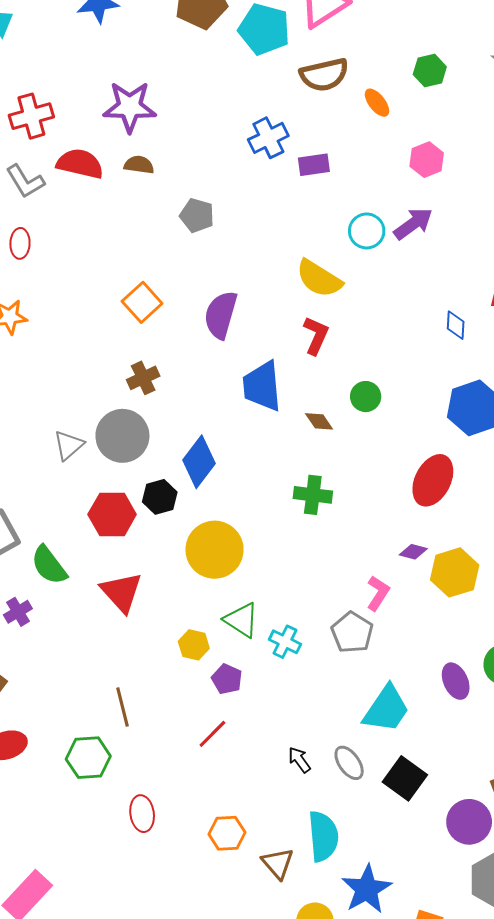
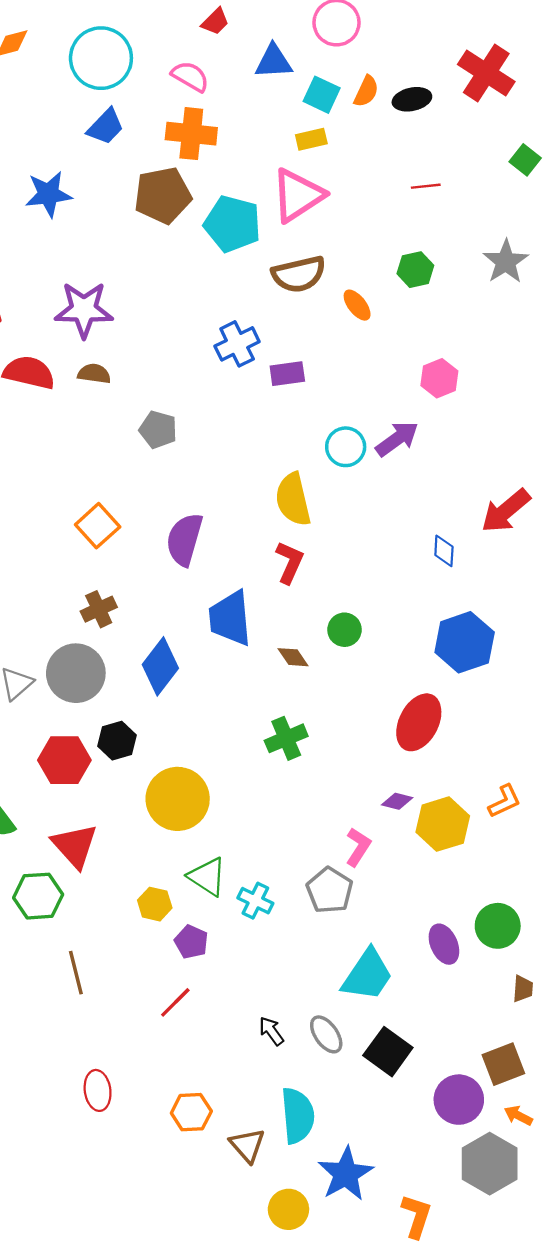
pink hexagon: (427, 160) -> (439, 378), moved
yellow semicircle: (319, 279) -> (293, 499), turned 45
blue diamond: (199, 462) -> (160, 666), moved
green cross: (313, 495) -> (286, 738), turned -30
green hexagon: (88, 758) -> (38, 896), moved

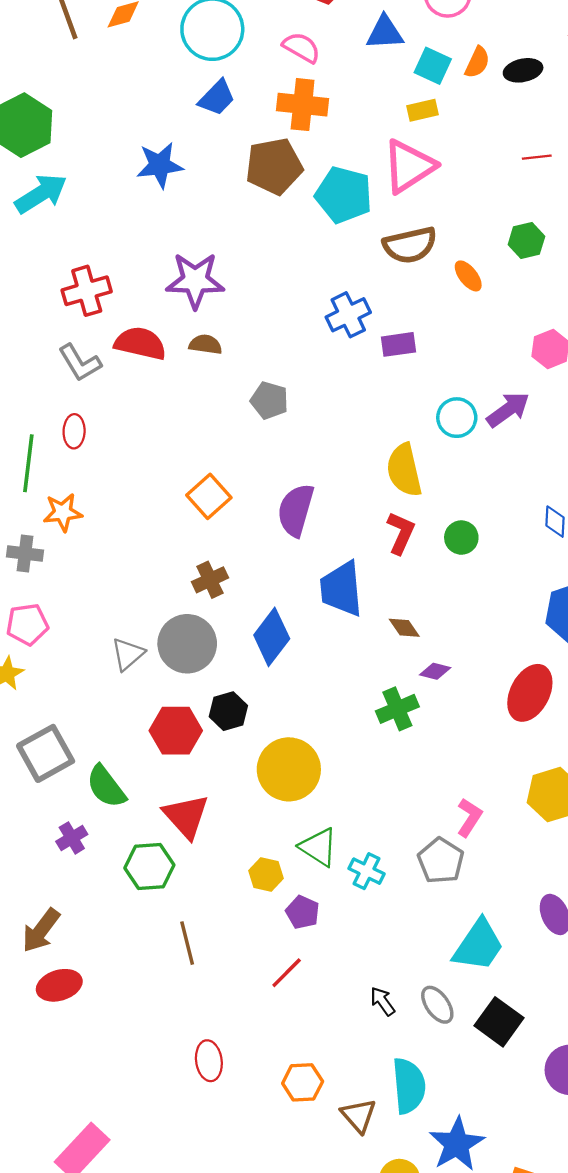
green circle: (344, 630) -> (461, 538), moved
purple diamond: (397, 801) -> (435, 671), moved

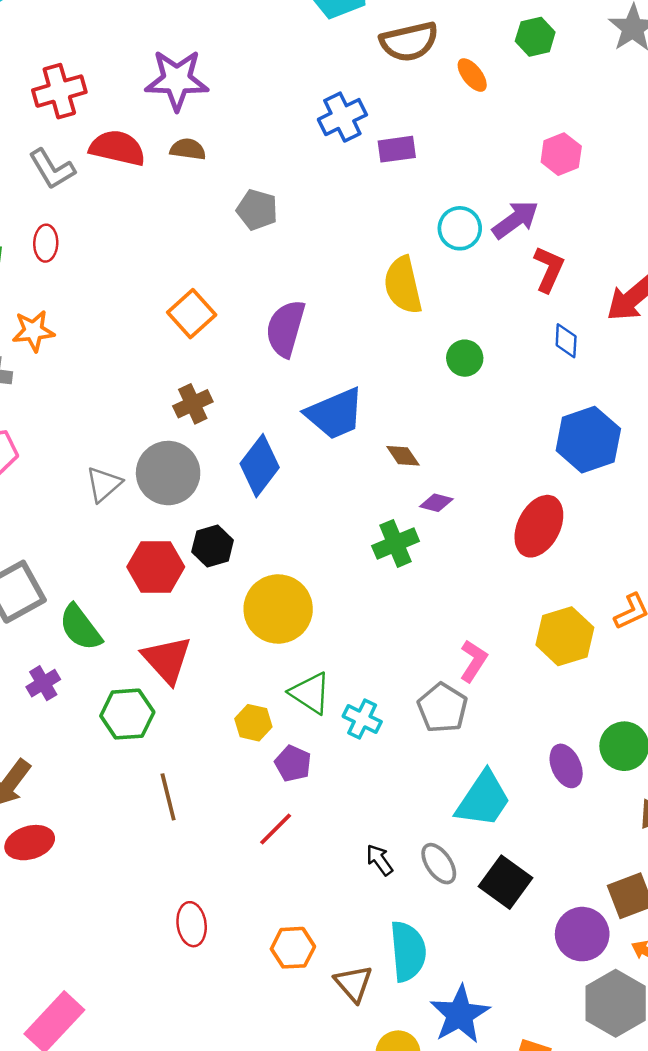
red L-shape: (401, 533) -> (549, 269), moved
blue trapezoid: (341, 589) -> (335, 414), turned -108

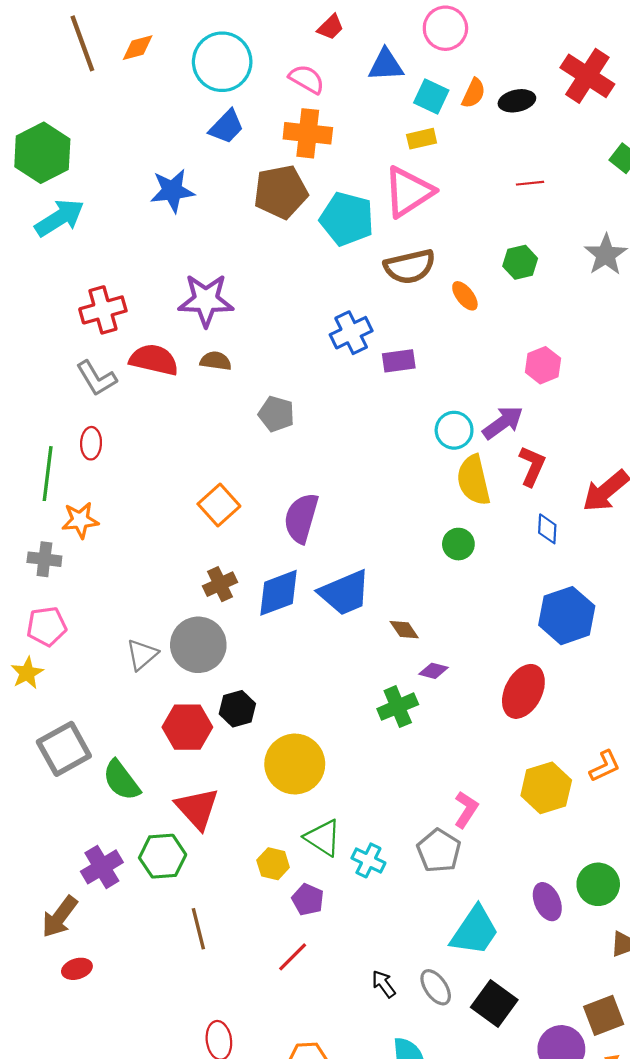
yellow semicircle: (403, 285) -> (474, 480), moved
blue diamond: (260, 466) -> (279, 593), moved, turned 32
purple cross: (43, 683) -> (102, 867), moved, size x1.4
red ellipse: (30, 843) -> (77, 969), size x0.7

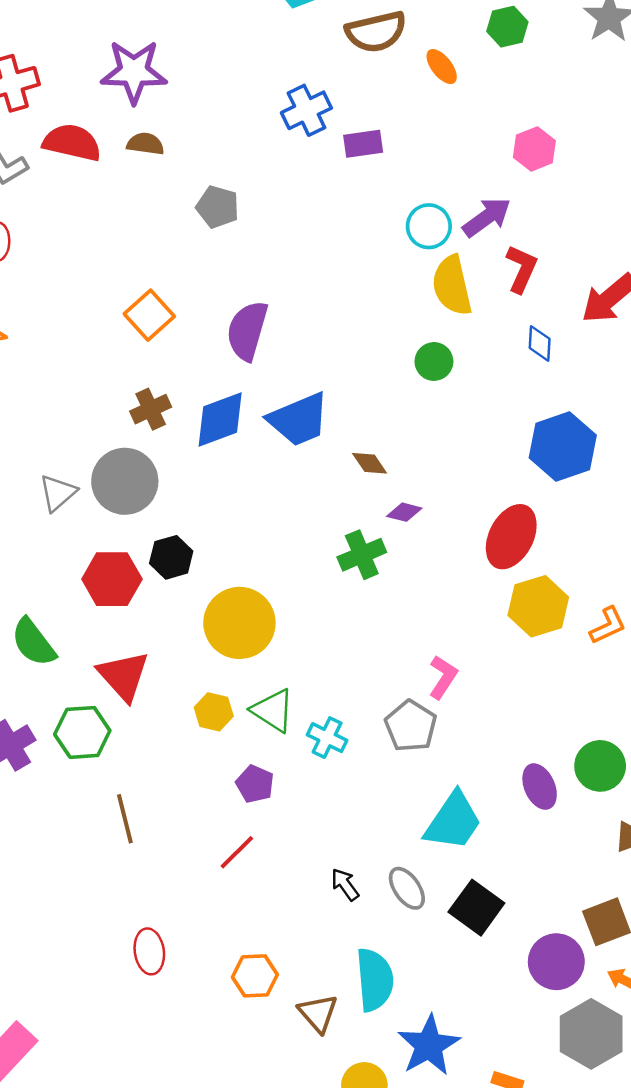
yellow hexagon: (546, 788) -> (538, 606), moved
yellow hexagon: (273, 864) -> (214, 712), moved

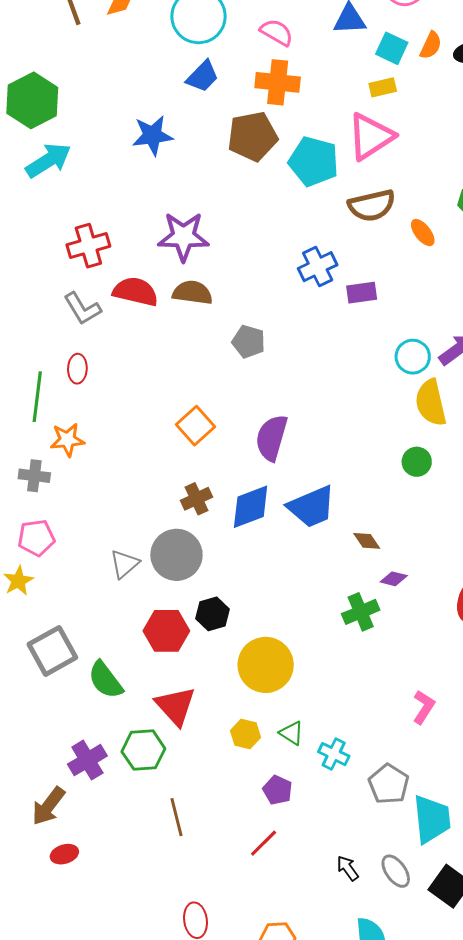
brown semicircle: (145, 144) -> (193, 293), size x1.4
green triangle: (273, 711) -> (292, 733), size x0.7
gray pentagon: (411, 726) -> (389, 784), moved
cyan trapezoid: (453, 821) -> (432, 819), turned -40

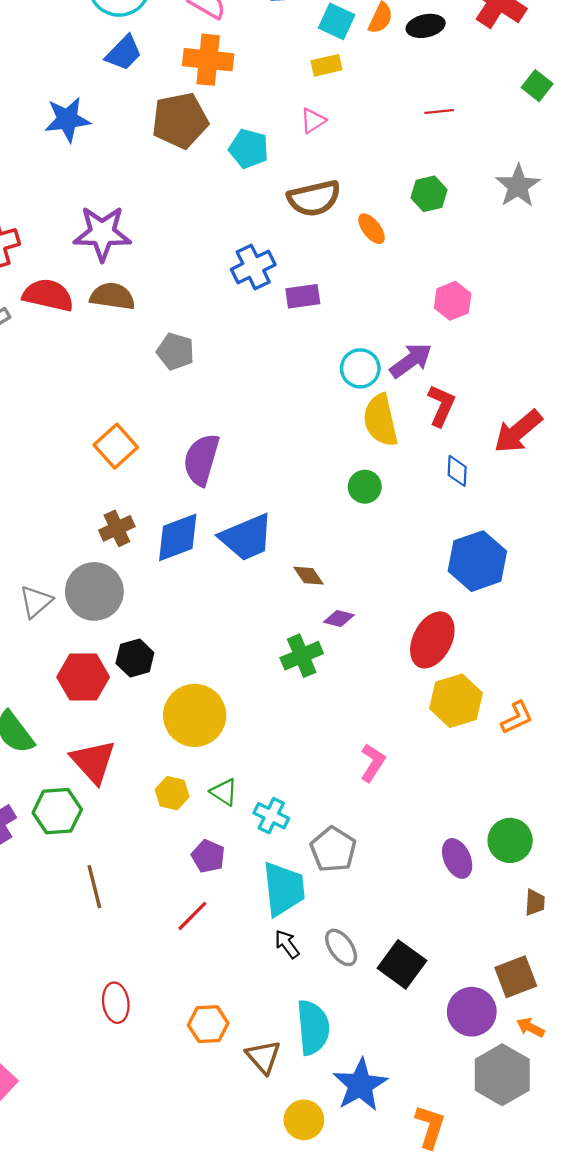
pink triangle: (371, 136) -> (313, 121), size x0.5
cyan pentagon: (314, 161) -> (249, 149), size x0.7
cyan trapezoid: (432, 819) -> (284, 889), moved

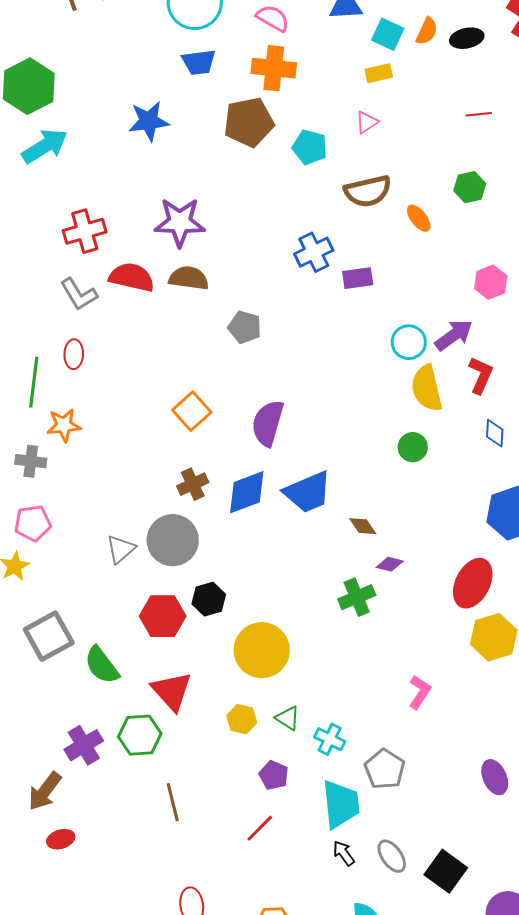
blue trapezoid: (124, 53) -> (199, 62), turned 39

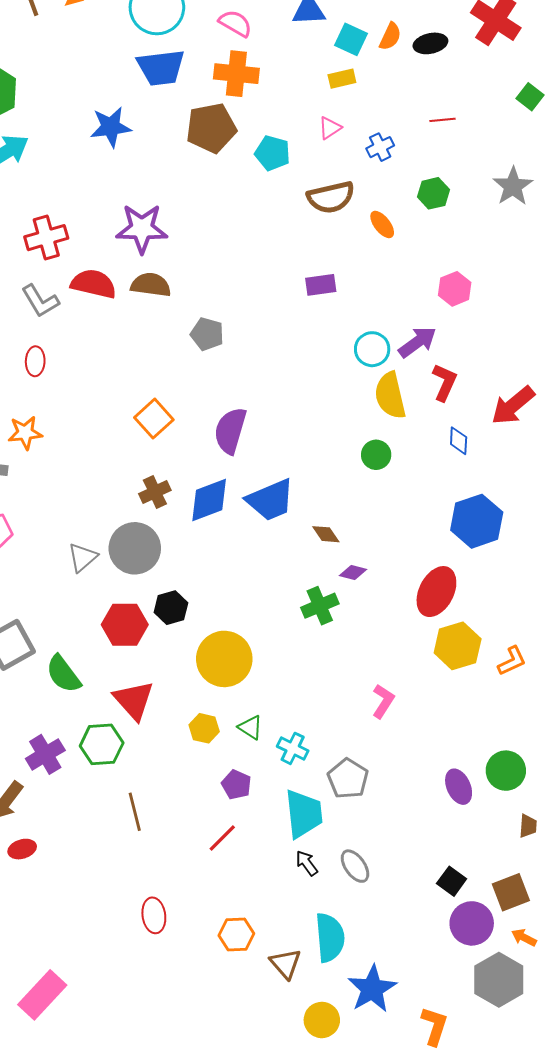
blue trapezoid: (199, 62) -> (161, 68), size x1.4
blue cross: (314, 252) -> (380, 147), moved, size x0.7
black square: (446, 871) -> (452, 881), moved, size x0.7

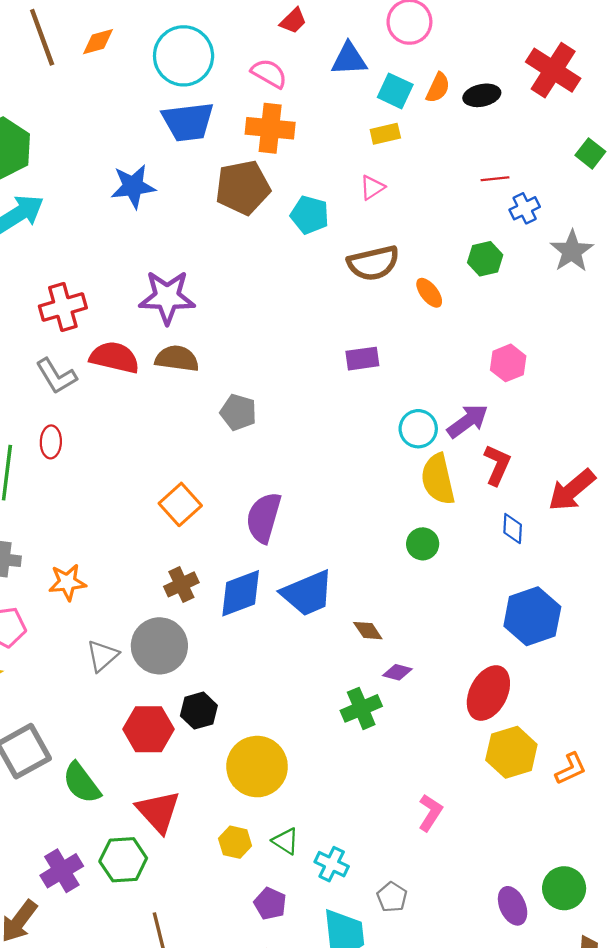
blue cross: (380, 147) -> (525, 208), moved
orange star: (25, 433) -> (67, 582), moved
gray pentagon: (348, 779) -> (392, 897), size x0.7

